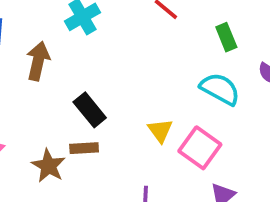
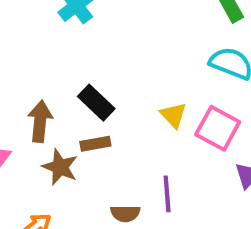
brown arrow: (38, 61) -> (40, 121), moved

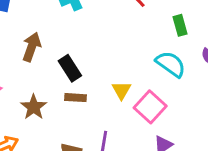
brown arrow: (40, 121) -> (32, 47), moved
brown rectangle: (95, 144) -> (75, 98), moved

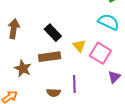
black rectangle: (70, 68) -> (53, 33), moved
brown rectangle: (75, 98) -> (50, 57), size x1.5

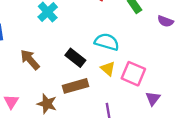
cyan semicircle: (109, 22) -> (107, 42), moved
brown arrow: (14, 29) -> (30, 60), turned -42

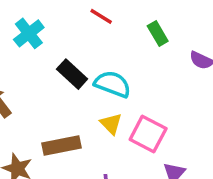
black rectangle: (75, 58) -> (72, 74), moved

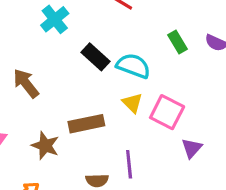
green rectangle: (158, 33) -> (178, 42), moved

